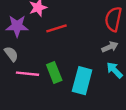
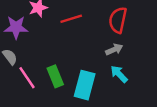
red line: (56, 28) -> (71, 19), moved
pink line: (27, 74) -> (27, 78), turned 50

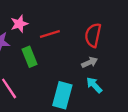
green rectangle: (55, 76) -> (29, 57), moved

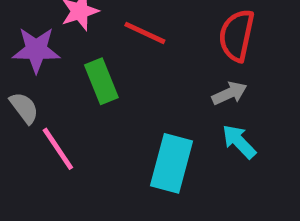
red line: (50, 34) -> (145, 33), turned 42

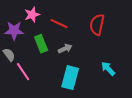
gray arrow: (229, 93) -> (65, 49), moved
cyan arrow: (239, 142) -> (108, 69), moved

